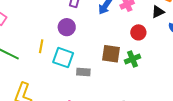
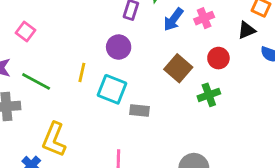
brown square: (111, 54) -> (178, 68), moved, turned 30

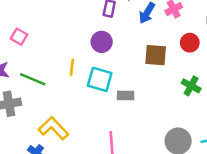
brown square: (178, 68) -> (156, 55), turned -30
green cross: (209, 95) -> (191, 86), moved, turned -36
yellow L-shape: (54, 139) -> (53, 128), turned 120

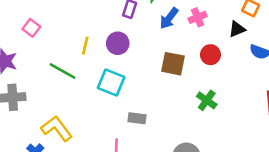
yellow line: (72, 67) -> (85, 46), moved
green line: (33, 79) -> (63, 71), moved
gray rectangle: (126, 95) -> (137, 118), moved

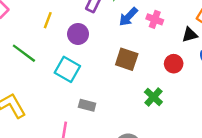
pink cross: (198, 17) -> (155, 19), turned 35
yellow line: (85, 46) -> (48, 20), moved
red circle: (210, 55) -> (174, 64), moved

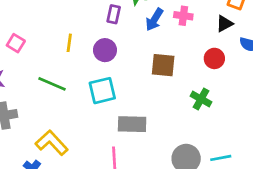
cyan square: (67, 69) -> (102, 91), turned -30
gray rectangle: (87, 105) -> (132, 124), size x1.5

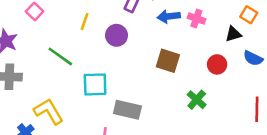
blue arrow: (154, 20) -> (169, 16), turned 40
cyan square: (102, 91) -> (95, 84), moved

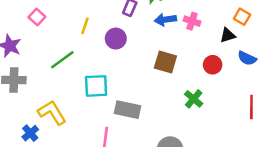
green line: (60, 56) -> (62, 60), turned -70

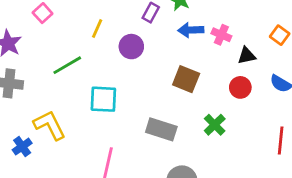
black triangle: (228, 35) -> (247, 56), moved
gray rectangle: (127, 110) -> (161, 129), moved

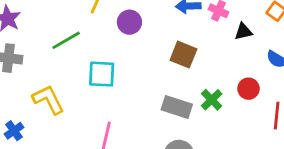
red circle: (240, 87) -> (248, 89), moved
gray rectangle: (161, 129) -> (177, 107), moved
blue cross: (22, 147) -> (14, 131), moved

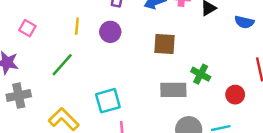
cyan square: (102, 74) -> (108, 101), moved
red circle: (248, 89) -> (235, 95), moved

